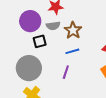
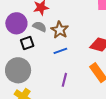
gray semicircle: (53, 26) -> (40, 27), turned -144
purple line: (66, 72) -> (64, 80), moved

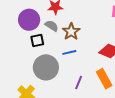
gray circle: (18, 70) -> (46, 67), moved
purple line: (64, 80) -> (79, 82), moved

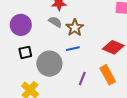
purple circle: (29, 20) -> (21, 25), moved
black square: (37, 41) -> (25, 52), moved

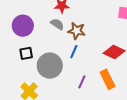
brown star: (75, 28) -> (77, 31), turned -30
blue line: (73, 49) -> (74, 52), turned -56

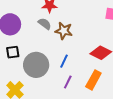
blue line: (74, 52) -> (64, 61), moved
orange rectangle: (107, 79) -> (93, 80), turned 54

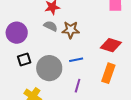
blue line: (64, 61) -> (76, 60), turned 64
purple line: (68, 82) -> (78, 86), moved

